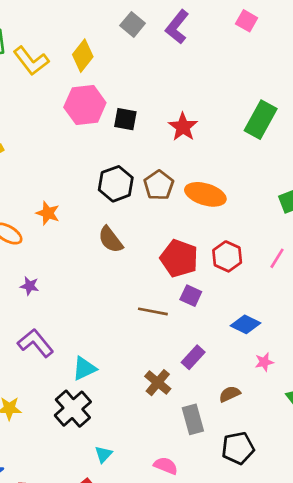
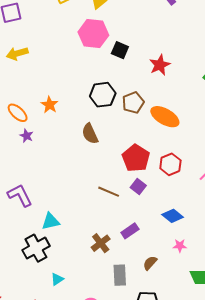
purple star: (30, 286) -> (26, 136), moved
brown semicircle: (230, 394) -> (150, 263), turned -35
cyan triangle: (104, 454) -> (57, 279), moved

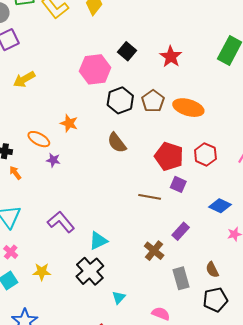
pink hexagon: (93, 34) -> (95, 69), moved
black square: (120, 50) -> (127, 51), turned 30
brown semicircle: (150, 263) -> (212, 270), moved, turned -56

